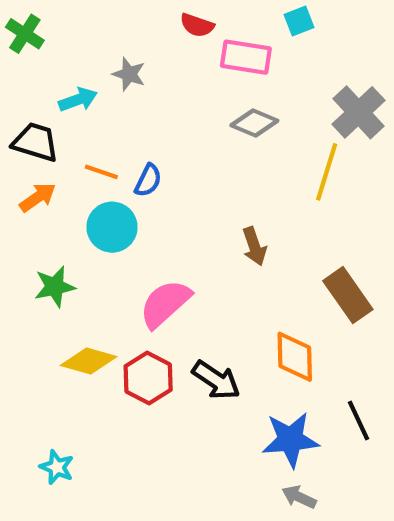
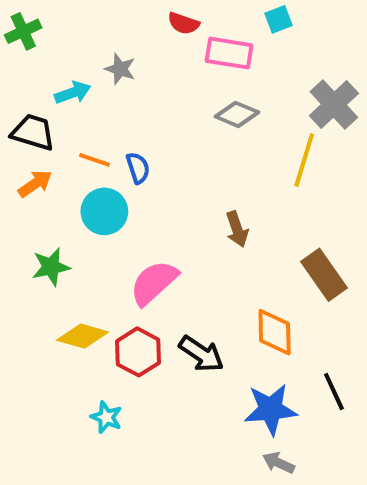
green cross: (25, 34) -> (23, 31), turned 32
blue semicircle: (148, 180) -> (138, 168), turned -44
cyan star: (57, 467) -> (106, 417), moved

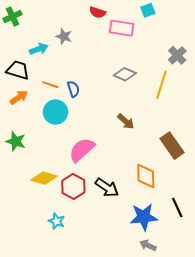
gray cross: (334, 105) -> (177, 55), size x0.7
gray diamond: (237, 114) -> (125, 74), moved
brown arrow: (237, 229) -> (126, 121), turned -30
green star: (51, 267) -> (16, 141), moved, turned 30

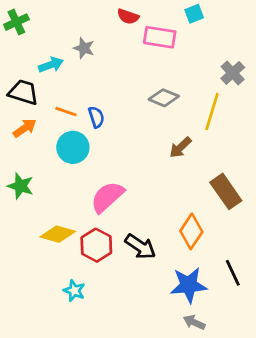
brown arrow: (126, 121) -> (180, 147), moved, turned 96
orange diamond: (146, 176) -> (191, 231), turned 35

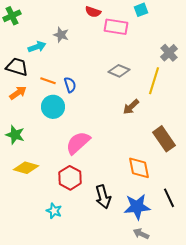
orange diamond: (191, 231) -> (139, 168), turned -45
yellow diamond: (58, 234) -> (26, 168), moved
black arrow: (140, 247) -> (103, 197), moved, turned 40

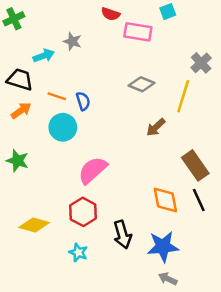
yellow diamond: (26, 168) -> (34, 225), moved
black line: (169, 198) -> (199, 200), moved
cyan star: (54, 211) -> (78, 252), moved

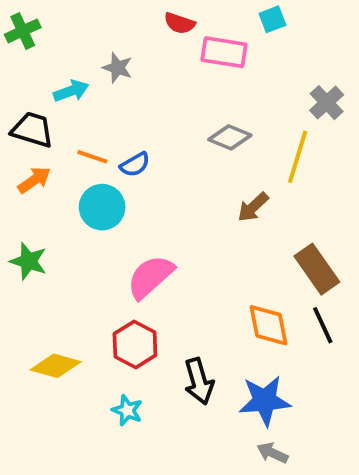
blue semicircle: (83, 101) -> (135, 165), turned 78

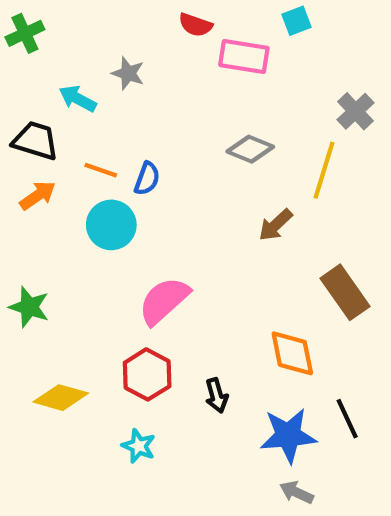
cyan arrow: (71, 91) -> (78, 99), turned -132
blue semicircle: (135, 165) -> (147, 179), turned -40
green star: (29, 261) -> (29, 307), moved
black line: (323, 325) -> (347, 419), moved
black arrow: (199, 381) -> (217, 395), moved, size x0.7

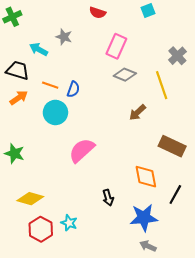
pink rectangle: (244, 56) -> (116, 46), moved, turned -75
yellow line: (324, 170) -> (162, 85), turned -36
brown rectangle: (345, 292) -> (172, 146), turned -30
red hexagon: (147, 374) -> (41, 229), moved
black line: (347, 419) -> (175, 194), moved, turned 54

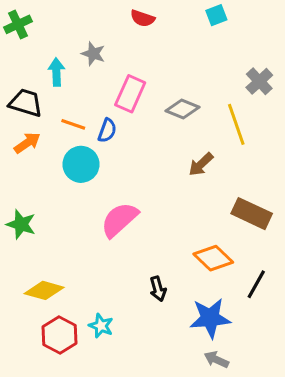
pink rectangle: (116, 46) -> (130, 94), moved
cyan arrow: (39, 49) -> (56, 72), turned 60
orange diamond: (146, 177) -> (213, 258), turned -35

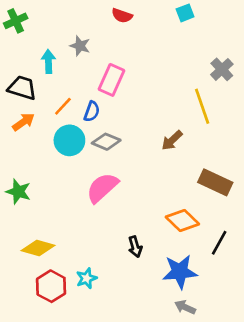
gray diamond: (182, 109) -> (106, 142), moved
orange line: (73, 124) -> (63, 106), turned -66
cyan star: (101, 326) -> (87, 278), turned 30

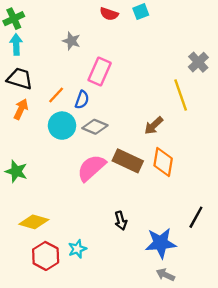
cyan square: (185, 13) -> (141, 12), moved
cyan arrow: (48, 62) -> (16, 44), moved
orange arrow: (23, 122) -> (21, 109), turned -30
brown rectangle: (215, 182) -> (128, 161), moved
orange diamond: (182, 220) -> (163, 162), moved, turned 56

